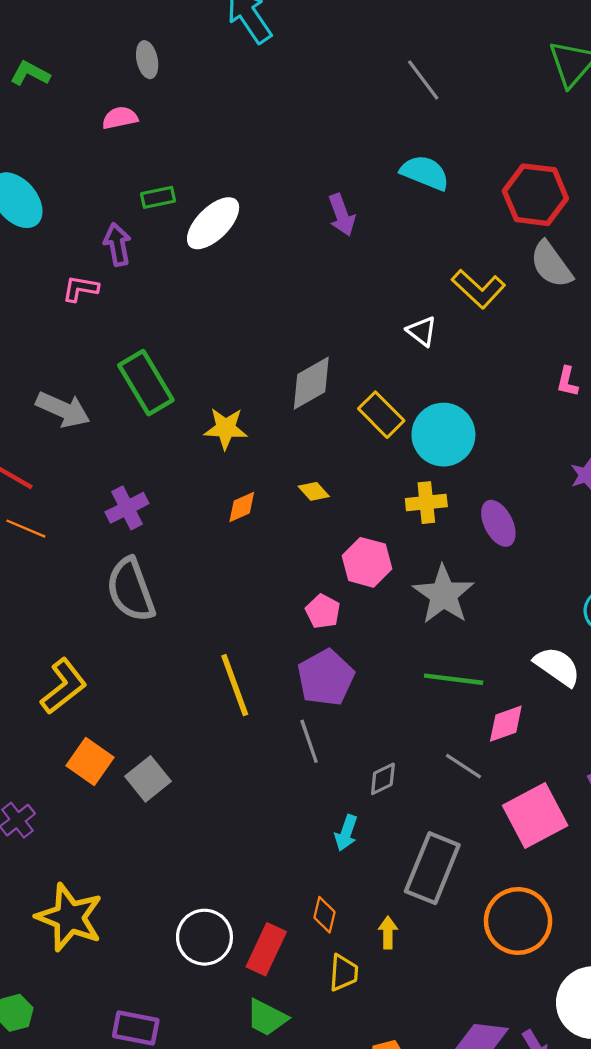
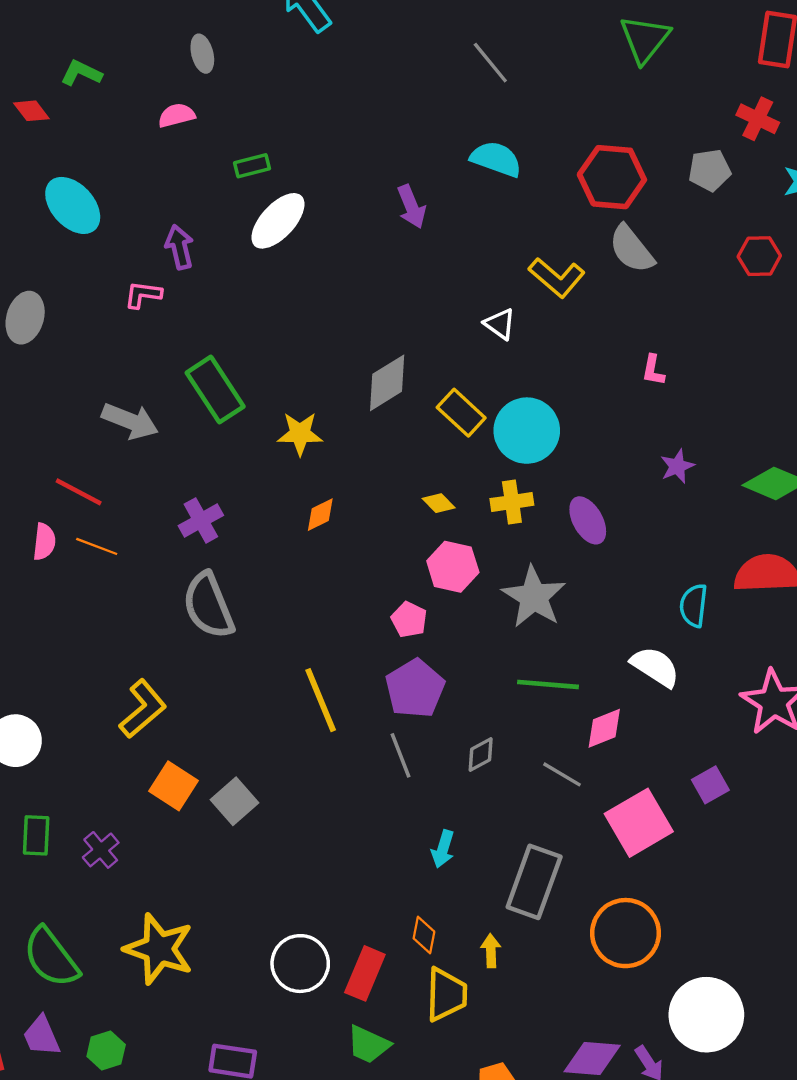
green rectangle: (158, 197) -> (252, 166), moved
yellow diamond: (314, 491) -> (439, 503), moved
gray diamond: (383, 779) -> (481, 755), moved
yellow trapezoid: (344, 973) -> (446, 994), size x1.4

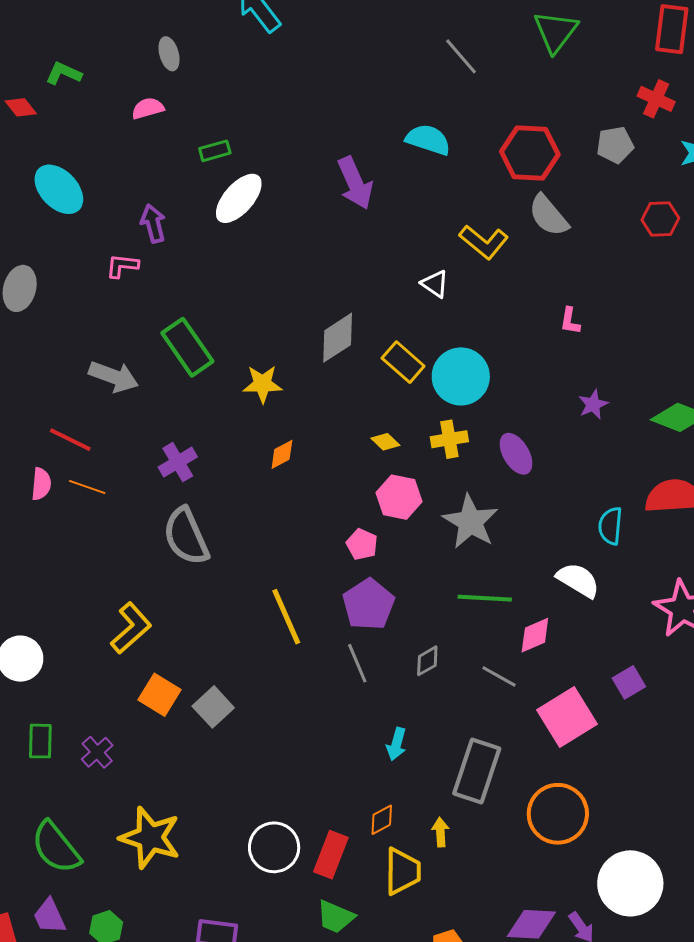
gray line: (490, 63) -> (461, 56), moved
purple arrow: (411, 207) -> (355, 183), size x1.4
orange diamond: (424, 935) -> (382, 820), turned 52

